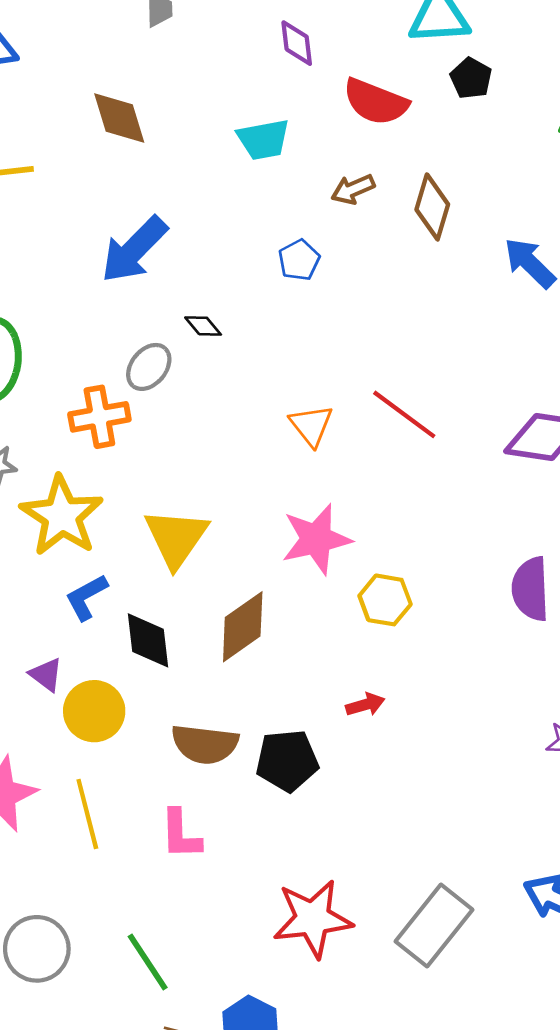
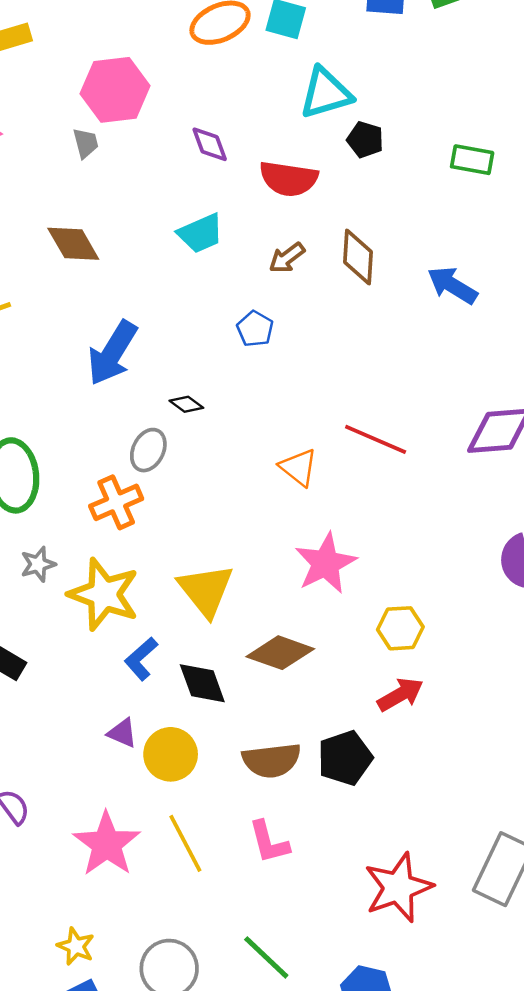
yellow hexagon: (385, 600) -> (400, 628), moved
brown diamond: (243, 627) -> (280, 653), turned 68
red arrow: (365, 705) -> (400, 695), size x1.4

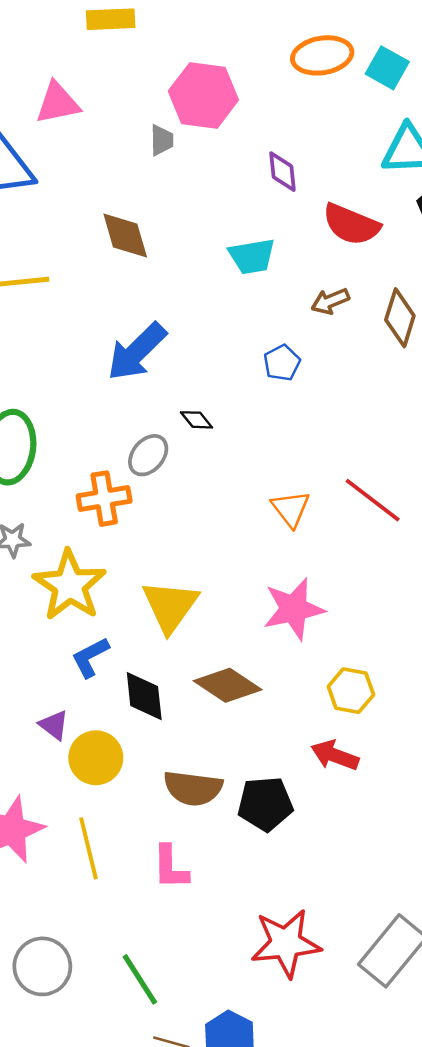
red arrow: (400, 695) -> (335, 755), turned -144

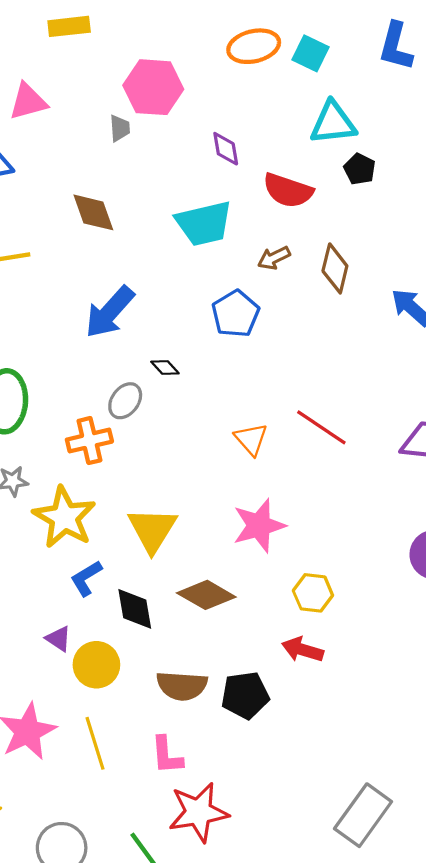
cyan trapezoid: (252, 256) -> (204, 223), size x1.4
blue pentagon: (282, 363) -> (236, 314), size x1.5
red star: (286, 943) -> (198, 812), moved

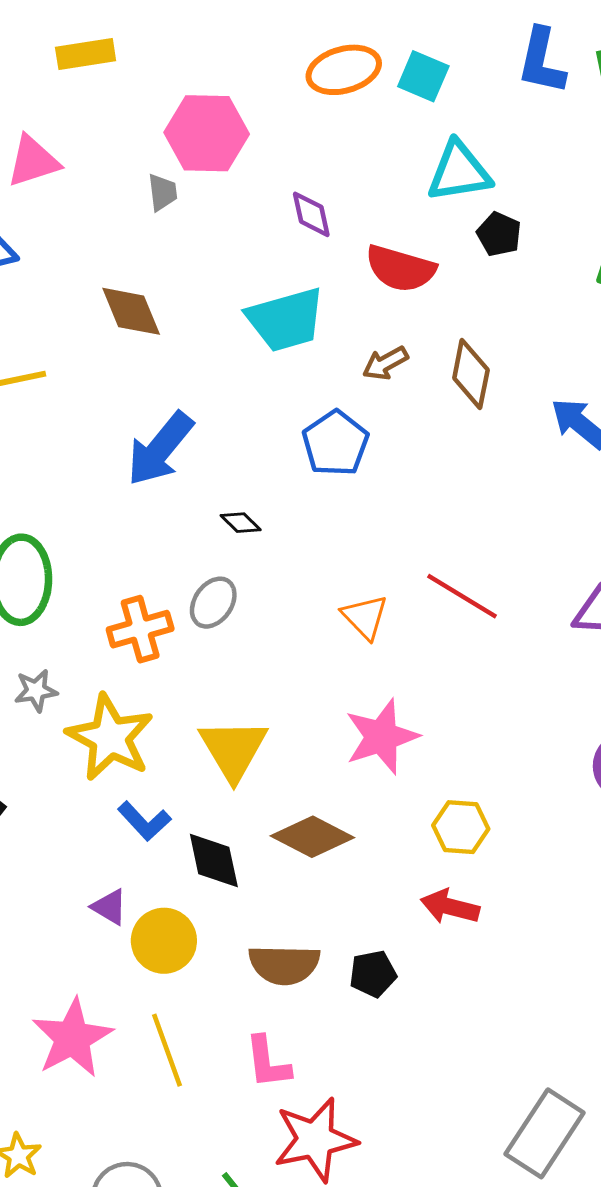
gray ellipse: (125, 401) -> (213, 603), moved
blue L-shape: (86, 578) -> (144, 821), turned -99
black pentagon: (245, 695) -> (373, 974), size x0.7

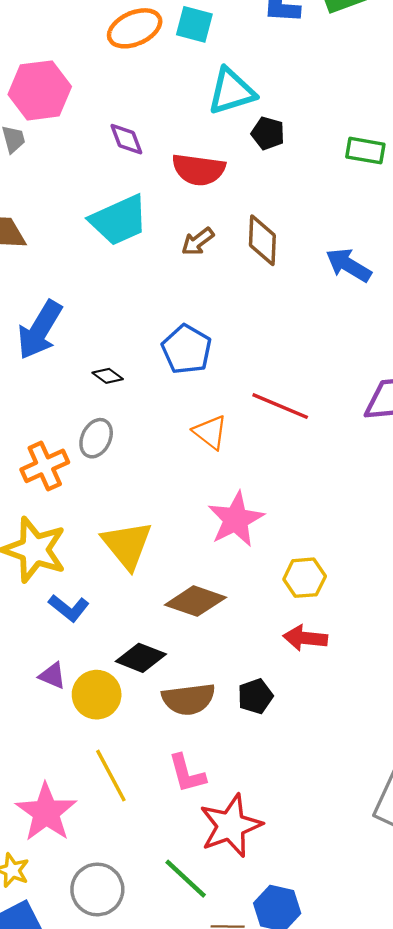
blue pentagon: (335, 443) -> (187, 349), moved
black diamond: (214, 861) -> (141, 658), moved, turned -48
pink star: (72, 1038) -> (46, 812), moved

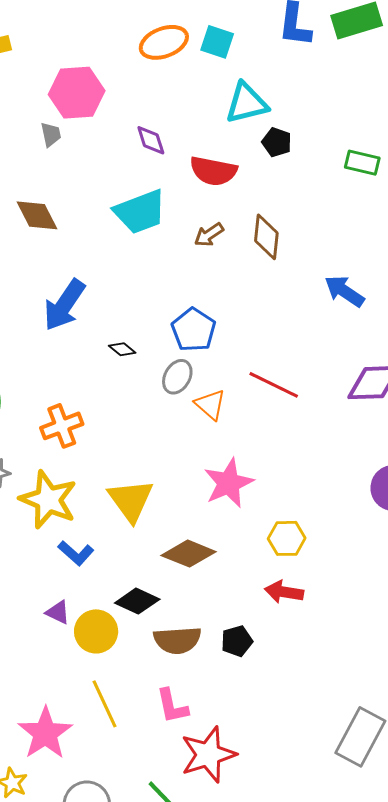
blue arrow: (349, 265) -> (344, 291), moved
gray ellipse: (96, 438) -> (177, 377), moved

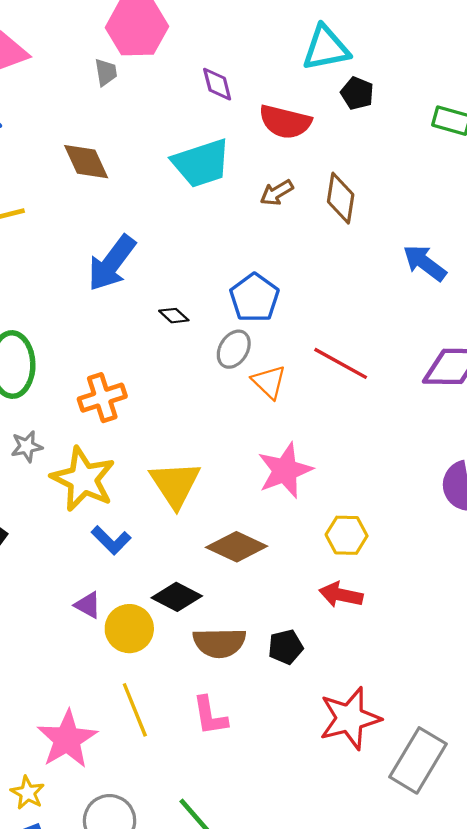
red star: (208, 755) -> (350, 718), moved

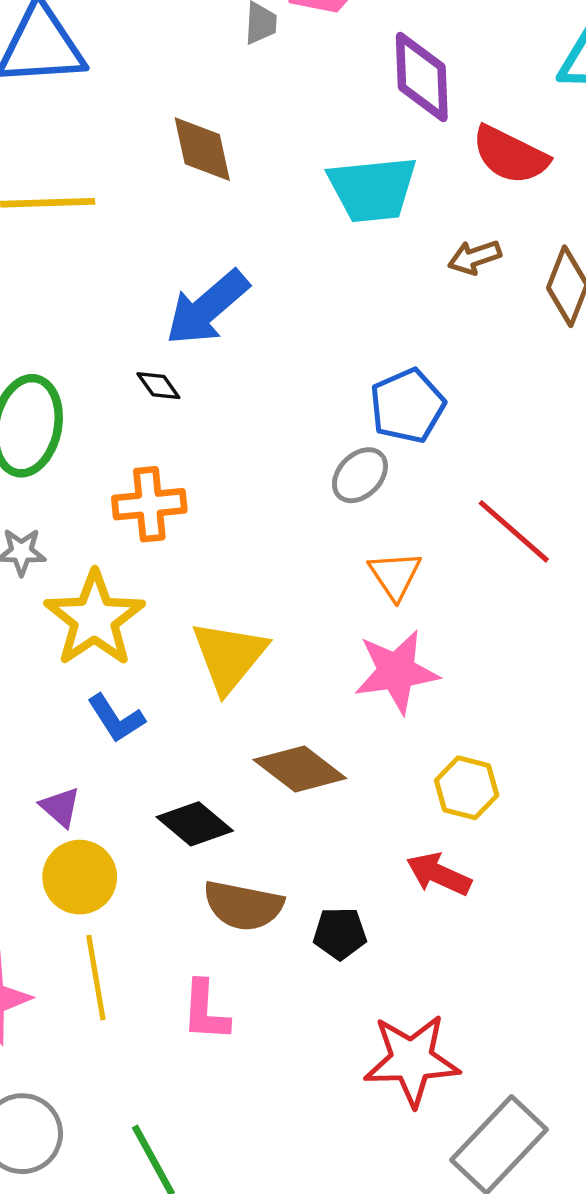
purple diamond: (217, 84) -> (422, 77), size x1.6
black diamond: (174, 316) -> (158, 386), moved
orange triangle: (269, 382) -> (395, 575), moved
yellow circle: (129, 629) -> (80, 877), moved

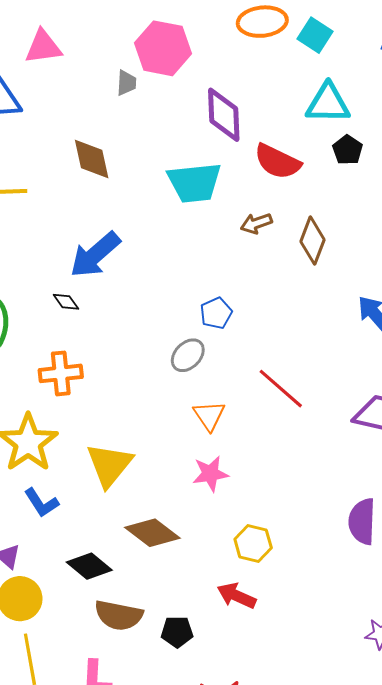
blue pentagon: (407, 406) -> (216, 313), size x0.7
pink star: (396, 672) -> (210, 474), size x0.7

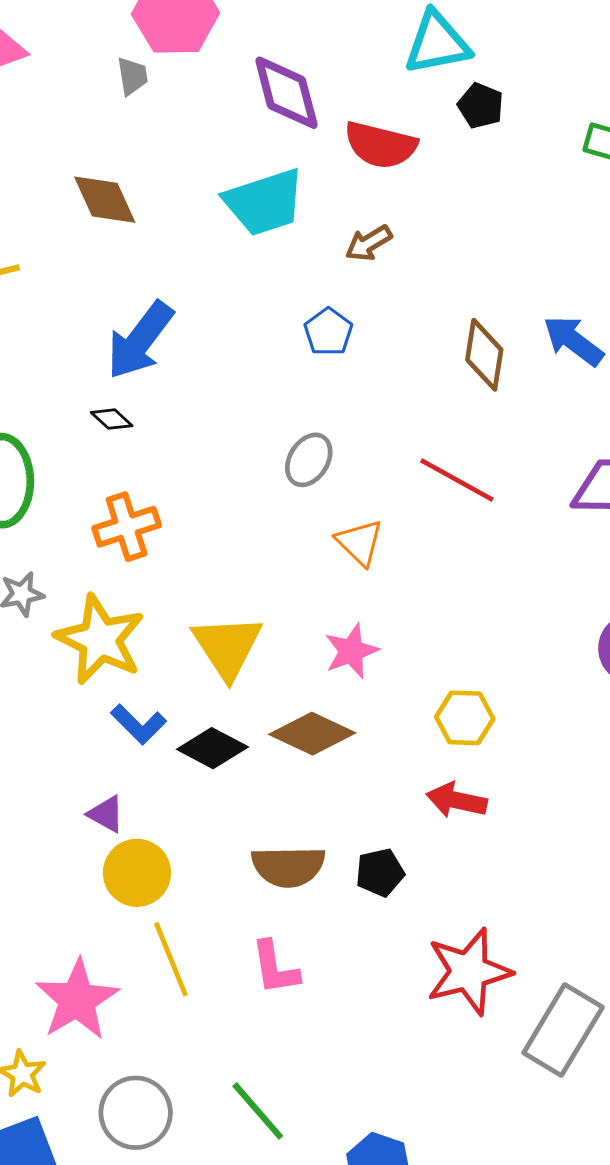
brown diamond: (312, 241) -> (484, 355), moved
blue pentagon: (216, 313) -> (328, 332), moved
pink star: (210, 474) -> (351, 651), moved
black diamond: (89, 566) -> (212, 748), moved

